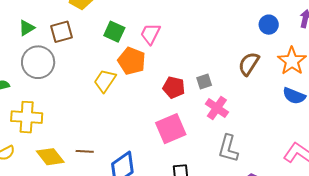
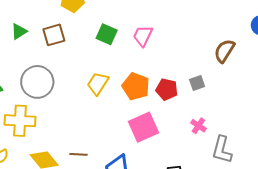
orange pentagon: (132, 61) -> (136, 86), moved
gray circle: (38, 62) -> (37, 82), moved
brown semicircle: (249, 64) -> (224, 51), moved
pink cross: (217, 108) -> (198, 126), moved, size x0.7
pink square: (171, 129) -> (144, 127), moved

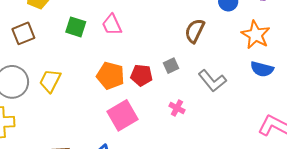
pink trapezoid: (143, 36) -> (112, 25), turned -45
yellow trapezoid: (98, 83) -> (50, 81), moved
gray L-shape: (222, 150) -> (212, 81), moved, turned -48

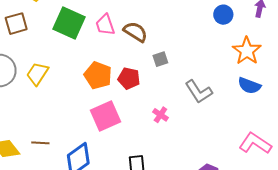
green square: (76, 27) -> (69, 23), size x1.5
brown semicircle: (195, 31) -> (135, 32), moved, turned 90
gray square: (171, 66) -> (160, 59), moved

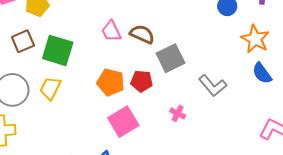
green square: (69, 23) -> (58, 50), moved
gray square: (160, 59) -> (170, 58), size x1.8
blue semicircle: (249, 86) -> (262, 73), turned 40

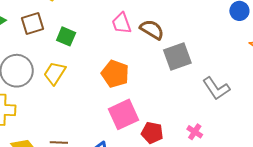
green square: (58, 50) -> (66, 36), size x0.6
red pentagon: (142, 81) -> (152, 133), moved
pink cross: (178, 113) -> (195, 132), moved

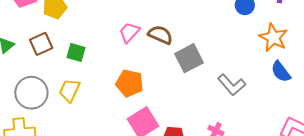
pink trapezoid: (121, 23) -> (129, 32), turned 70

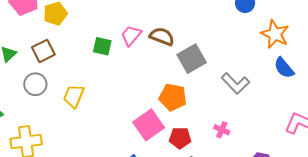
green square: (76, 52) -> (102, 46), moved
orange pentagon: (130, 83) -> (173, 97), moved
gray circle: (31, 93) -> (35, 84), moved, size x0.7

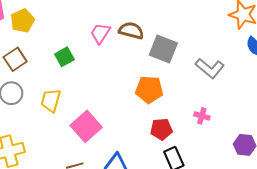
green square: (102, 46) -> (64, 57), moved, turned -36
gray square: (192, 59) -> (163, 49), turned -32
pink square: (149, 125) -> (86, 126), moved

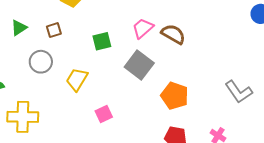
gray square: (163, 49) -> (139, 65), moved
brown square: (15, 59) -> (54, 30), size x0.7
pink square: (86, 126) -> (104, 114), size x0.6

